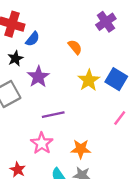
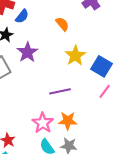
blue square: (116, 79) -> (101, 66), moved
purple line: (53, 115) -> (60, 91), moved
pink star: (42, 143) -> (43, 123), moved

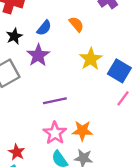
blue semicircle: (22, 16) -> (44, 28), moved
purple line: (60, 91) -> (55, 101), moved

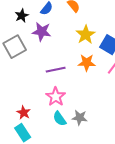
purple star: (38, 55) -> (42, 32), turned -30
orange star: (82, 131) -> (87, 63), moved

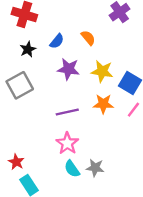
purple star: (42, 32) -> (68, 69), moved
yellow star: (86, 35) -> (102, 71), turned -30
red star: (24, 113) -> (16, 162), moved

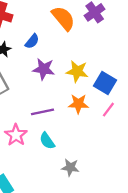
orange semicircle: (88, 38) -> (63, 18), moved, size x1.6
pink star: (67, 143) -> (16, 135), moved
cyan semicircle: (72, 169) -> (47, 141), moved

